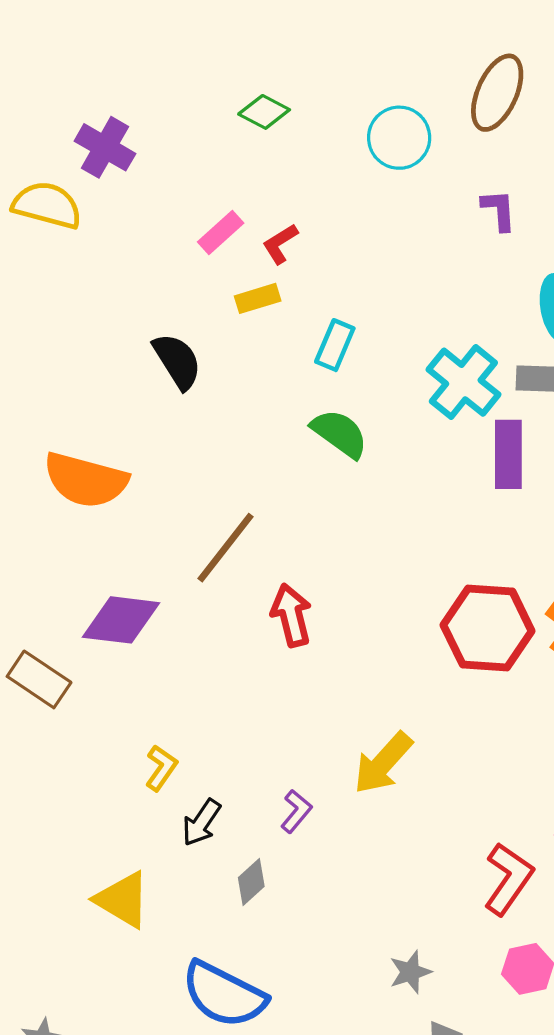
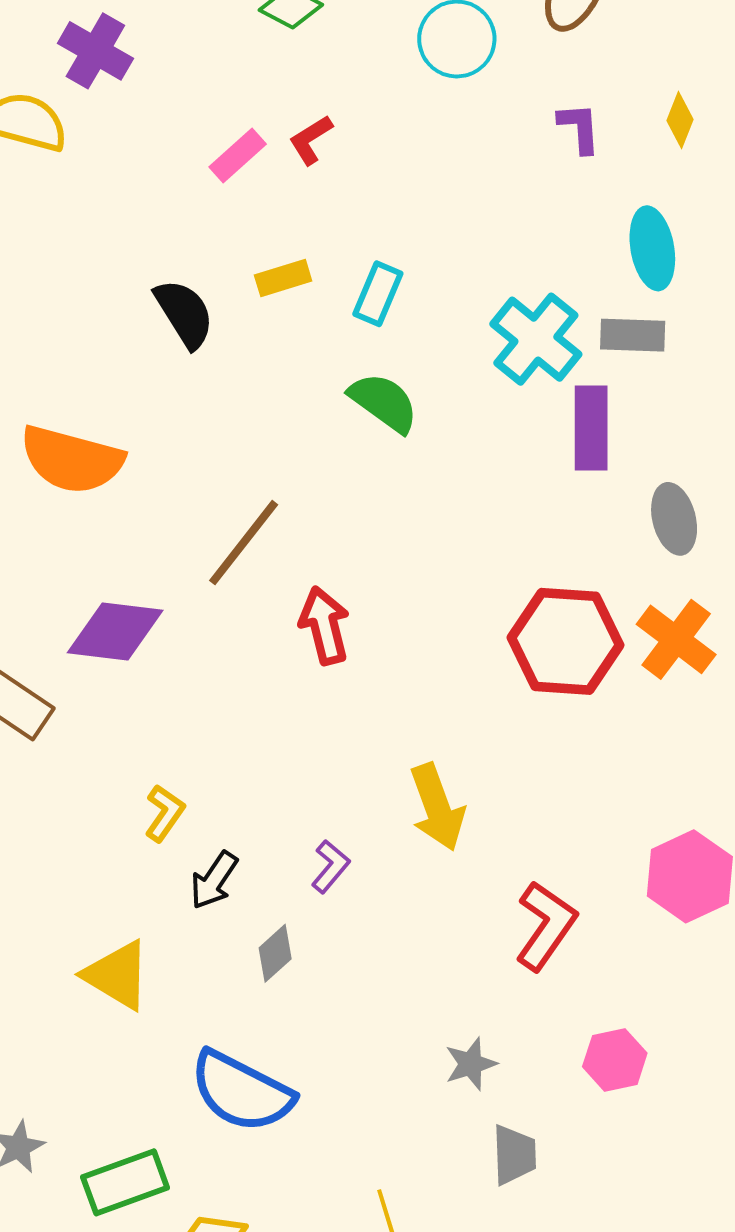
red L-shape: (280, 244) -> (311, 140), moved
yellow rectangle: (258, 298) -> (283, 278), moved
yellow arrow: (383, 763) -> (437, 807), turned -62
red L-shape: (508, 879) -> (546, 926), moved

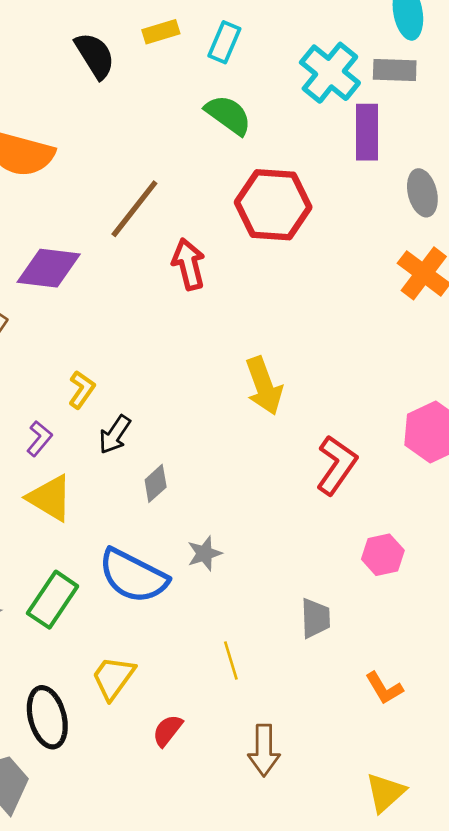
red hexagon: (565, 641) -> (273, 205), moved
purple L-shape: (330, 866) -> (39, 439), moved
gray star: (471, 1064) -> (204, 553), moved
green rectangle: (125, 1182) -> (53, 600), moved, turned -36

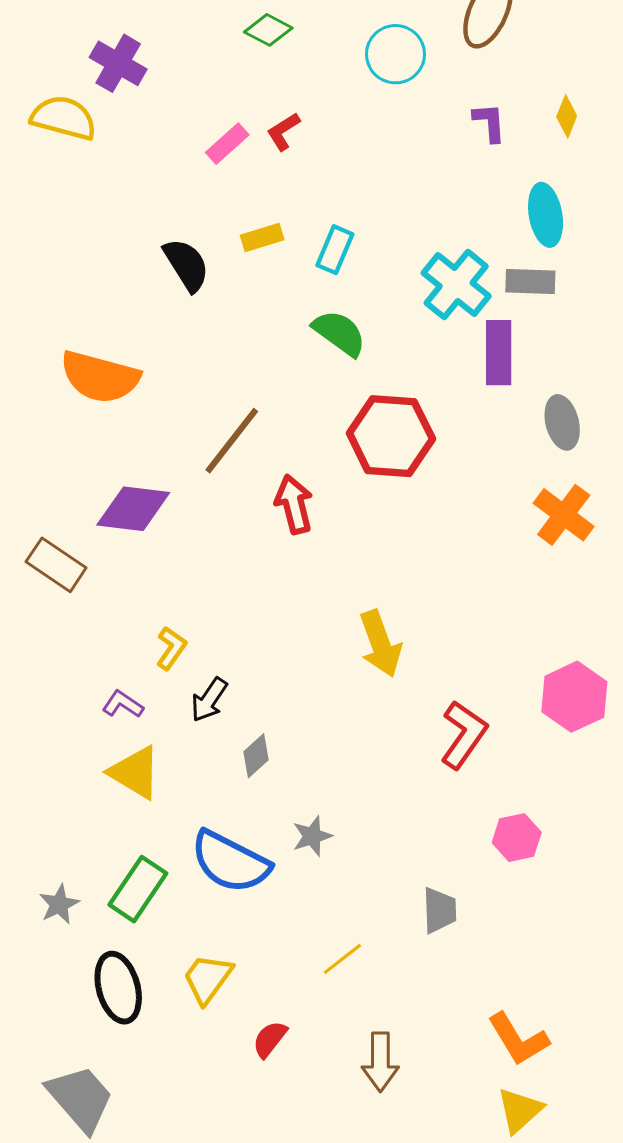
purple L-shape: (39, 439) -> (123, 704), turned -96
yellow line: (231, 660) -> (342, 959), turned 69
orange L-shape: (384, 688) -> (518, 1039), moved, size x1.4
black ellipse: (47, 717) -> (118, 988), moved

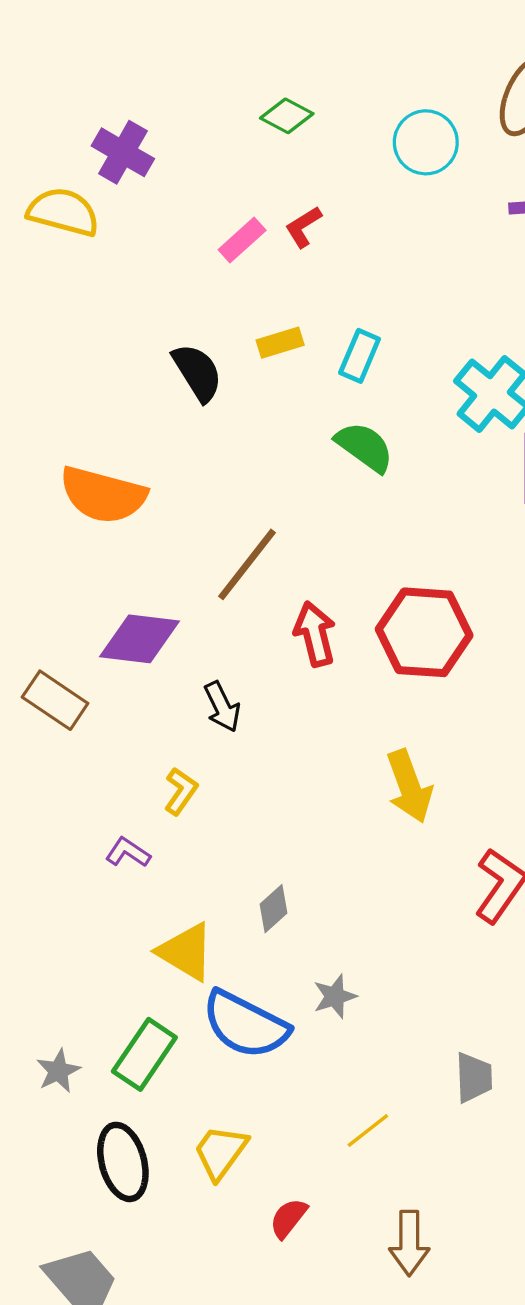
red hexagon: (391, 436) -> (424, 632), moved
black arrow: (209, 700) -> (222, 707), moved, turned -60
yellow triangle: (135, 772) -> (186, 952), moved

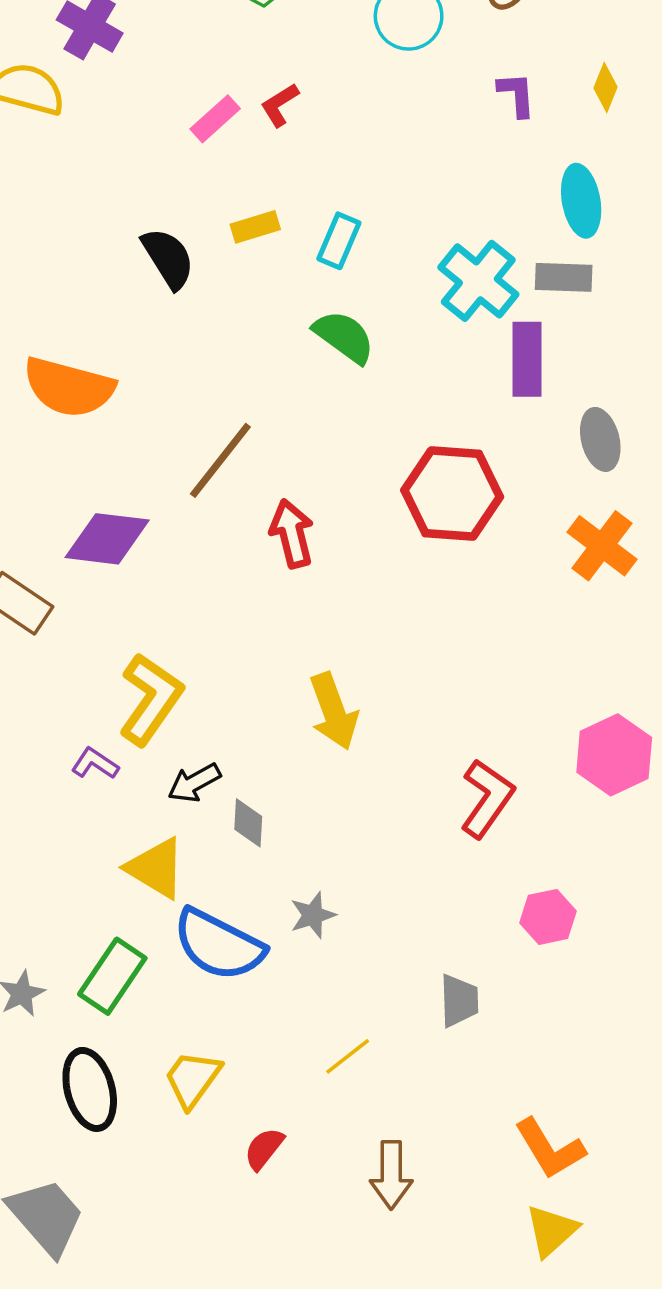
red hexagon: (424, 632) -> (452, 493), moved
black arrow: (222, 707) -> (194, 783), moved, turned 87
yellow arrow: (409, 786) -> (334, 711), moved
yellow L-shape: (181, 791) -> (151, 699), size x1.8
gray diamond: (274, 909) -> (248, 823), turned -45

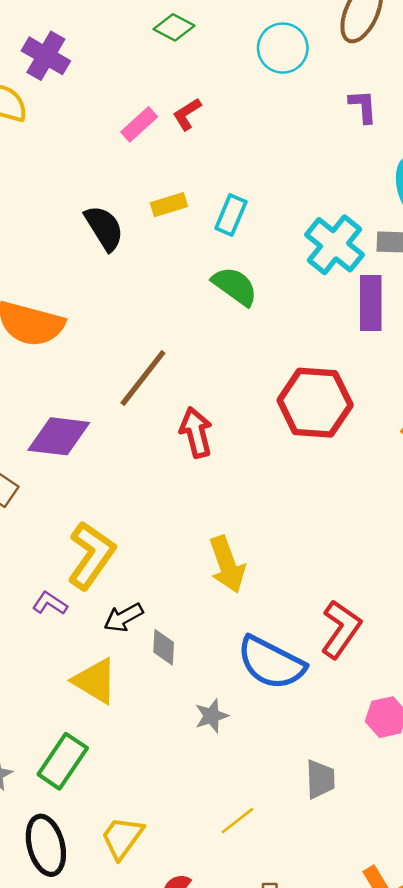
blue semicircle: (219, 945) -> (271, 663), moved

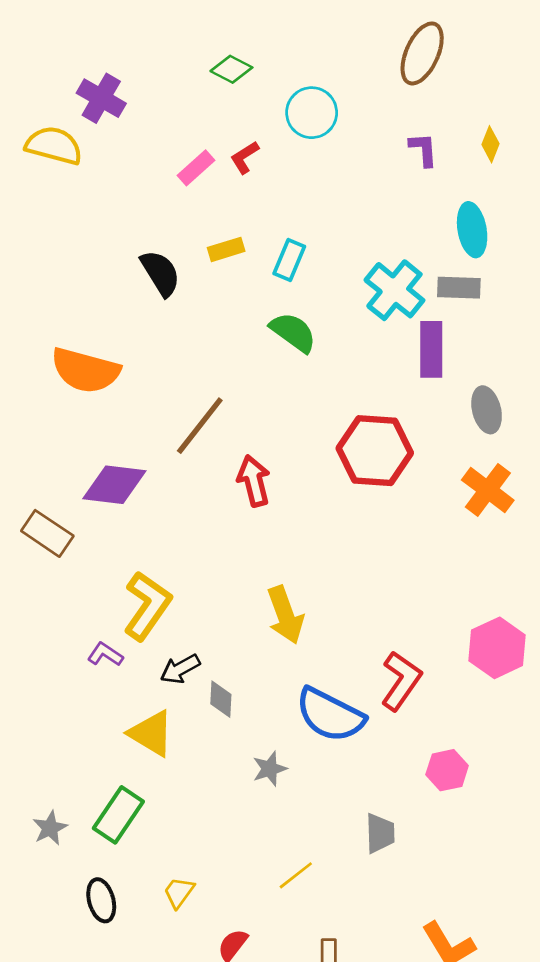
cyan circle: (283, 48) -> (312, 113), moved
yellow trapezoid: (122, 838) -> (179, 892), size x0.7
black ellipse: (46, 845) -> (101, 900), size x0.7

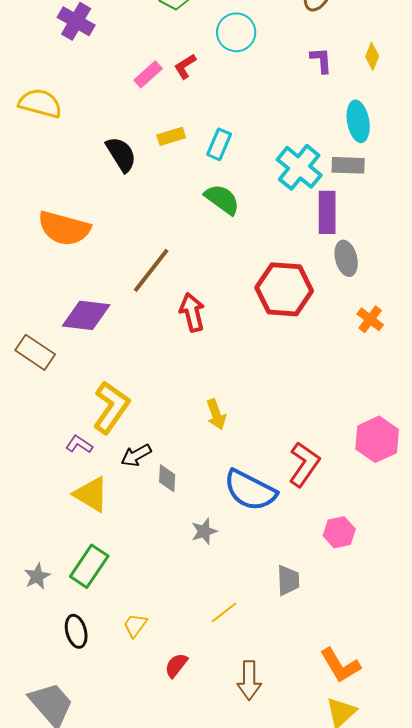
yellow semicircle: (54, 146) -> (40, 103), moved
gray ellipse: (487, 410) -> (346, 258), moved
orange cross: (488, 490) -> (370, 319), size x0.7
yellow arrow: (285, 615) -> (216, 414), size x0.7
yellow triangle: (151, 733) -> (91, 494), moved

